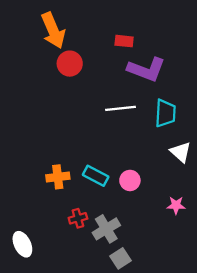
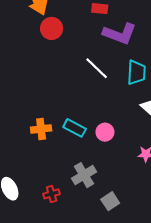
white line: (120, 108) -> (97, 68), turned 50
red cross: (78, 218) -> (52, 194), moved
gray square: (120, 258) -> (110, 201), moved

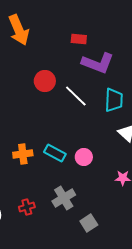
red circle: (52, 28) -> (45, 81), moved
red cross: (52, 194) -> (27, 207), moved

